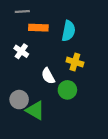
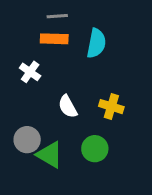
gray line: (22, 12) -> (57, 16), moved
yellow cross: (75, 62) -> (111, 107), moved
green circle: (67, 90) -> (95, 149), moved

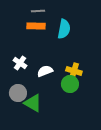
white cross: (30, 72) -> (20, 63), moved
white semicircle: (68, 107) -> (45, 71), turned 98
green circle: (95, 149) -> (70, 84), moved

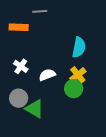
orange rectangle: (36, 26) -> (19, 27), moved
cyan semicircle: (64, 29) -> (79, 47), moved
yellow cross: (74, 71) -> (78, 75), turned 35

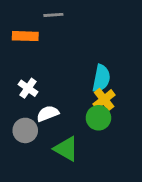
cyan semicircle: (79, 47) -> (101, 78), moved
white semicircle: (47, 75) -> (48, 114), moved
green triangle: (34, 109) -> (66, 149), moved

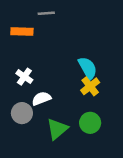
cyan semicircle: (101, 78) -> (88, 68), turned -40
green circle: (98, 118) -> (90, 123), moved
green triangle: (66, 149) -> (57, 129), turned 50

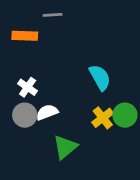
yellow cross: (90, 86) -> (103, 118), moved
gray circle: (22, 113) -> (25, 115), moved
green circle: (90, 123) -> (125, 115), moved

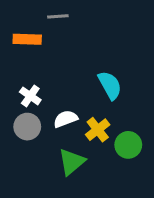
white semicircle: (47, 112) -> (66, 119), moved
green circle: (125, 115) -> (128, 145), moved
yellow cross: (103, 118) -> (98, 130), moved

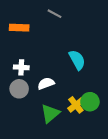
gray line: (58, 16) -> (55, 14), moved, turned 32
white cross: (30, 96) -> (21, 67), turned -32
yellow cross: (98, 130) -> (76, 105), moved

